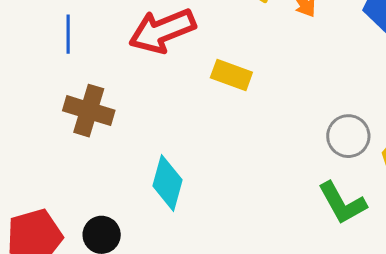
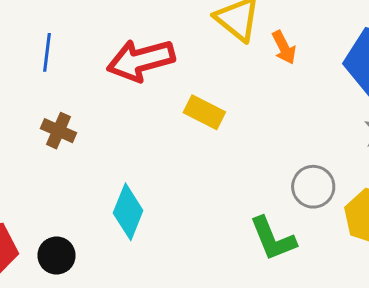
brown cross: (89, 111) -> (58, 131), size x0.7
green L-shape: (342, 203) -> (273, 239), moved

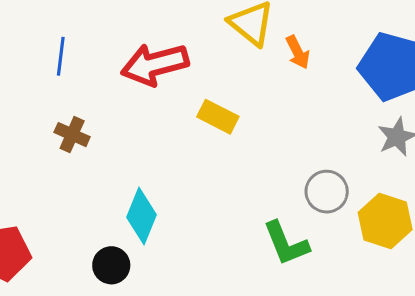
black circle: (57, 256) -> (111, 265), moved

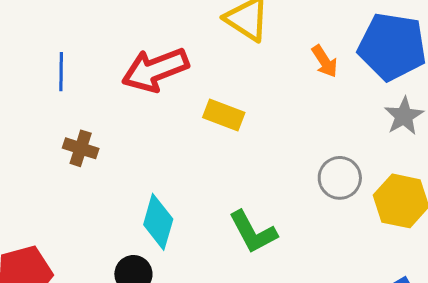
orange arrow: (298, 52) -> (325, 61), moved
green L-shape: (286, 243) -> (253, 232), moved

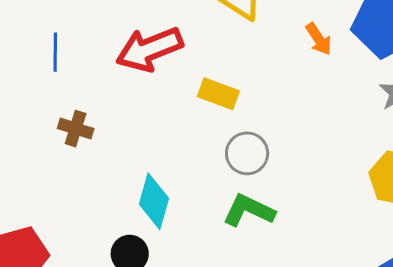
gray circle: (340, 178) -> (247, 153), moved
green L-shape: (253, 232) -> (249, 210), turned 144

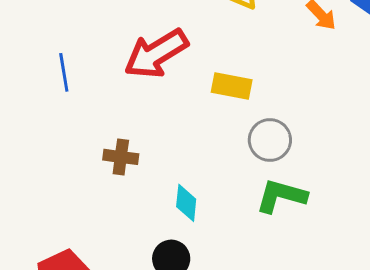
brown cross: (76, 129) -> (121, 157), moved
cyan diamond: (154, 201) -> (186, 203), size x0.7

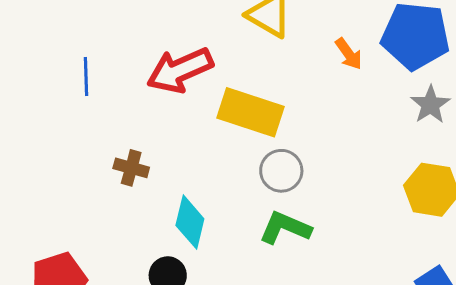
yellow rectangle: (232, 86) -> (250, 112), size x1.6
cyan diamond: (186, 203) -> (190, 222), size x1.4

